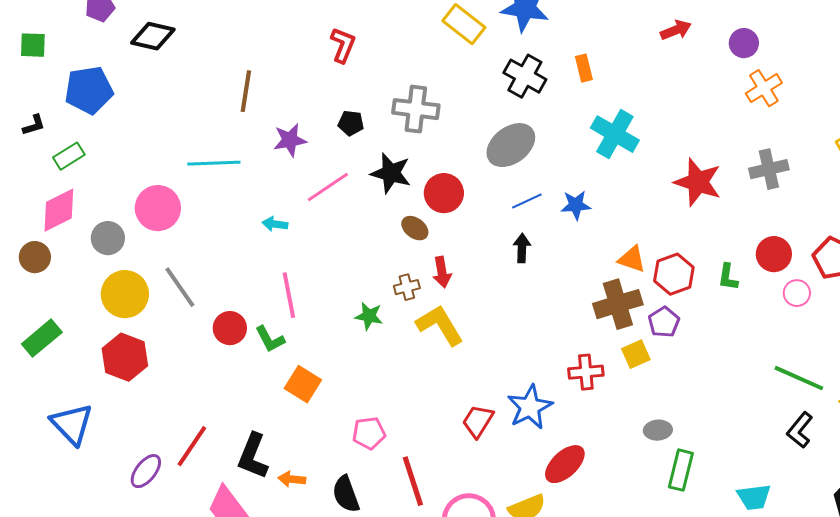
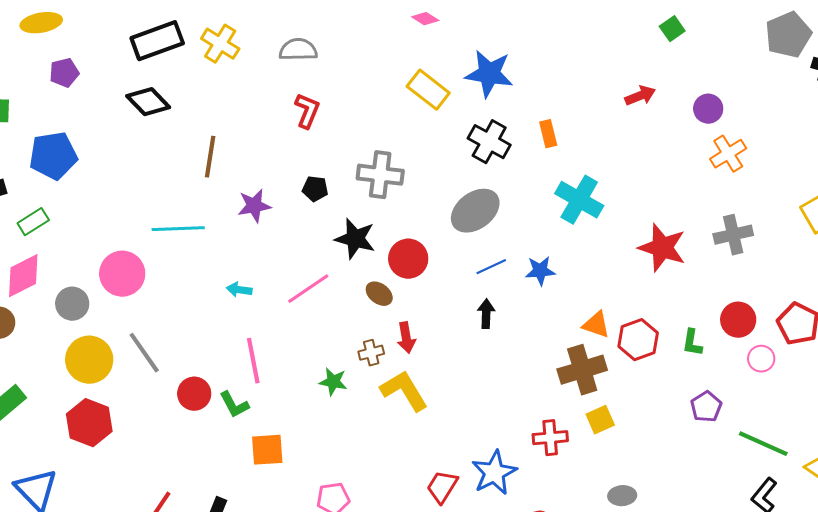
black diamond: (153, 36) -> (148, 102), moved, turned 33
pink line: (328, 187) -> (308, 289), moved
purple pentagon: (664, 322) -> (706, 407), moved
orange square: (303, 384) -> (267, 450), turned -36

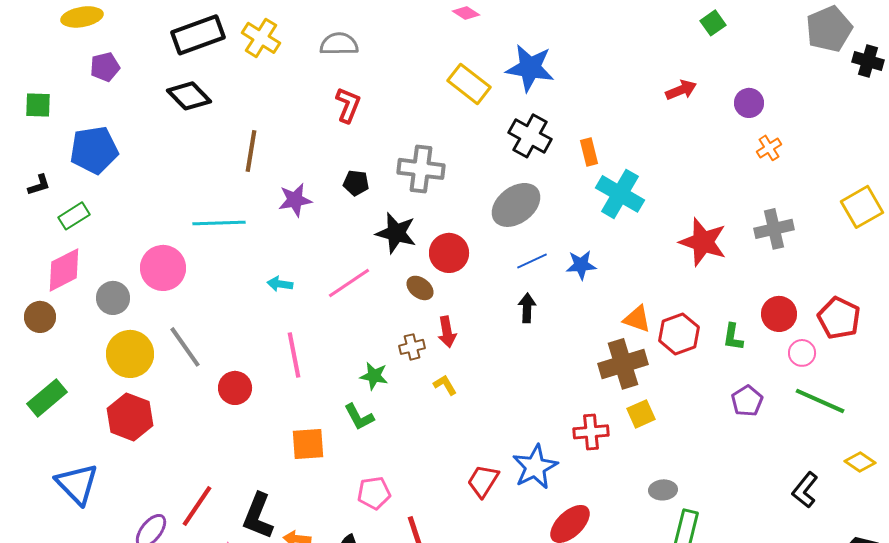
orange rectangle: (548, 134) -> (589, 152), moved
orange cross: (728, 154) -> (769, 148), size x0.7
yellow L-shape: (404, 391) -> (445, 385), size x0.5
green L-shape: (234, 405) -> (359, 417), moved
green line: (763, 444) -> (820, 401), moved

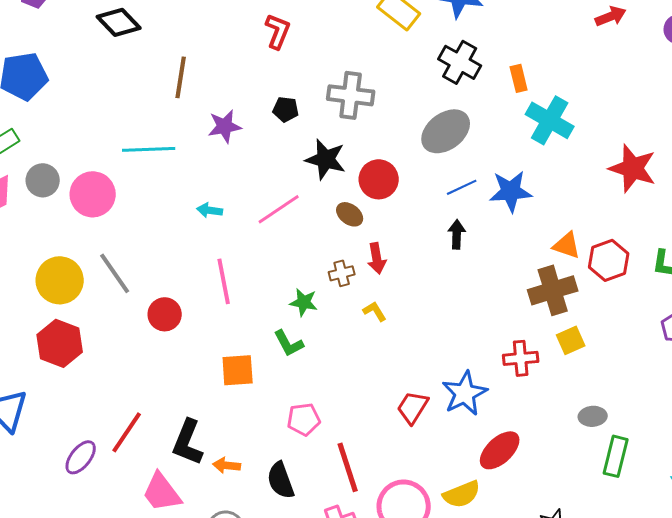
blue star: (581, 265) -> (511, 191), size x1.4
gray circle: (113, 298) -> (43, 180), moved

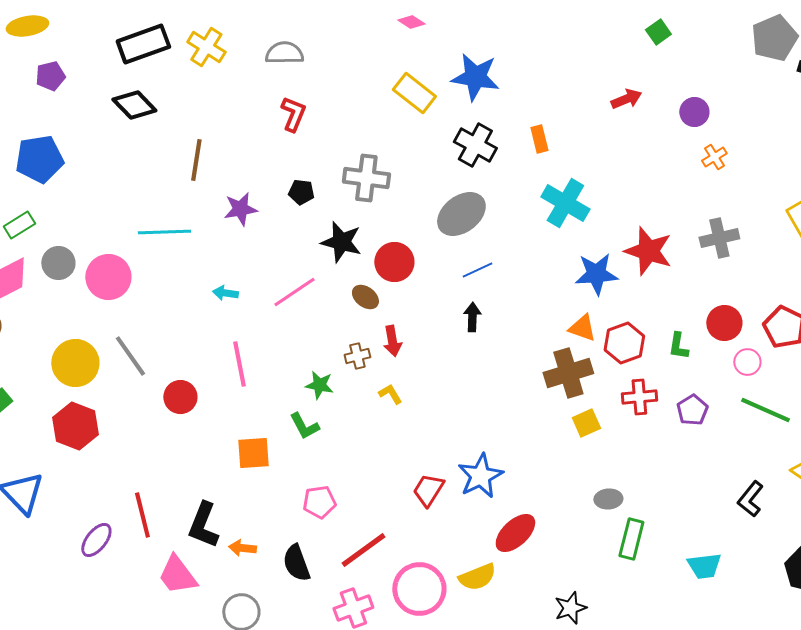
orange rectangle: (519, 78) -> (539, 139), moved
blue star: (511, 191) -> (596, 274), moved
red cross: (521, 358) -> (639, 397), moved
red line: (127, 432) -> (142, 515), turned -48
red line: (348, 467) -> (363, 550), turned 72

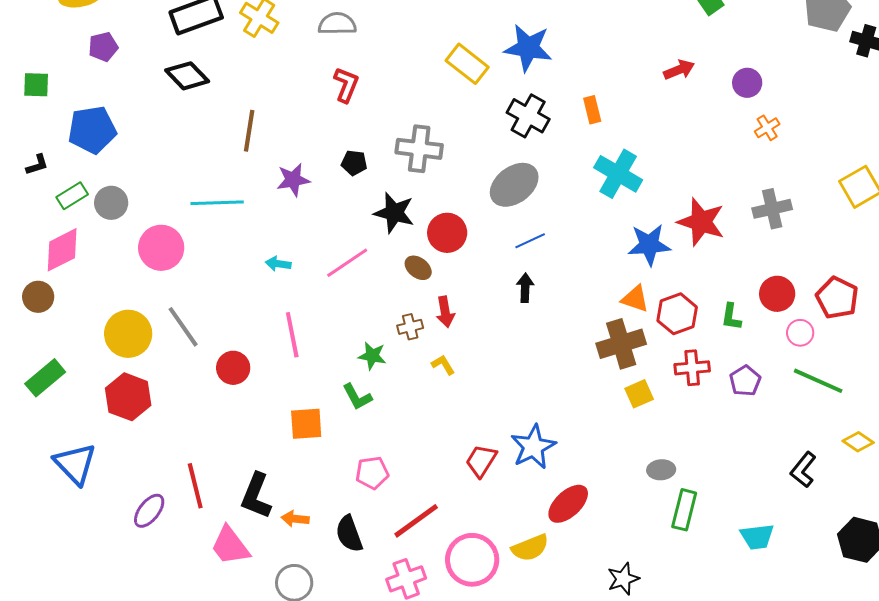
gray circle: (58, 263) -> (111, 203), moved

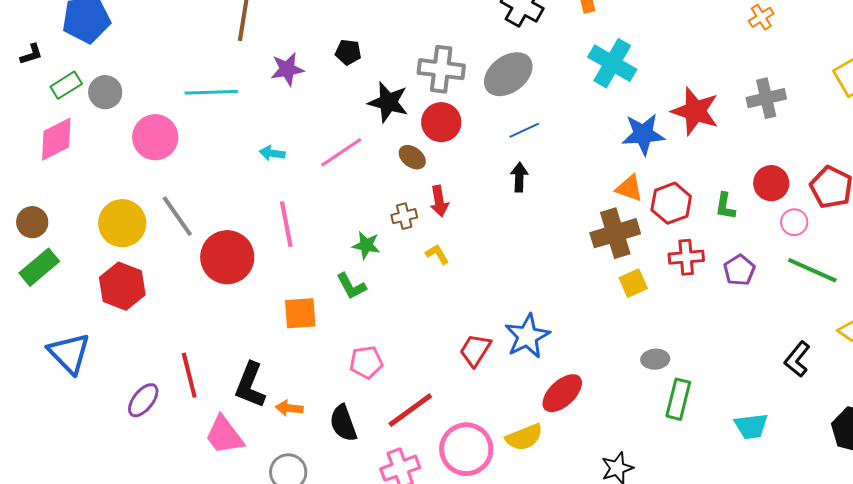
gray cross: (419, 149) -> (441, 69), moved
brown circle: (38, 297) -> (32, 222), moved
red circle: (233, 368) -> (227, 257), size x1.6

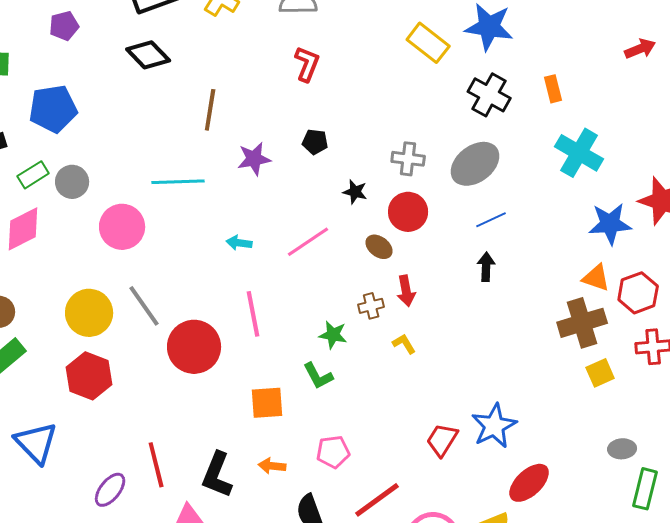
gray cross: (441, 69) -> (408, 159), size x0.7
black star: (388, 102) -> (355, 192), size x0.6
orange arrow: (289, 408) -> (272, 466), moved

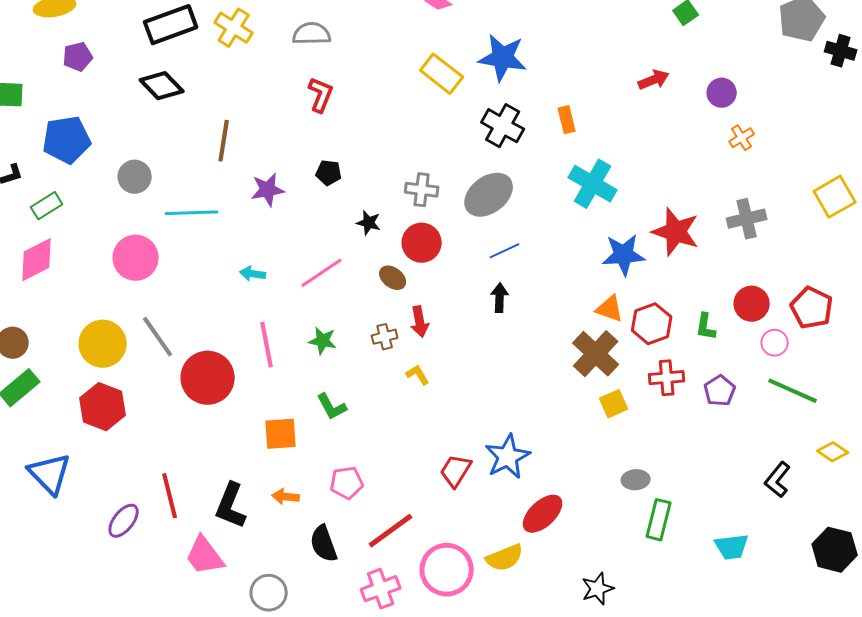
gray circle: (72, 182) -> (135, 177), moved
brown cross: (582, 323) -> (596, 354), turned -30
green star: (333, 335) -> (323, 341), moved

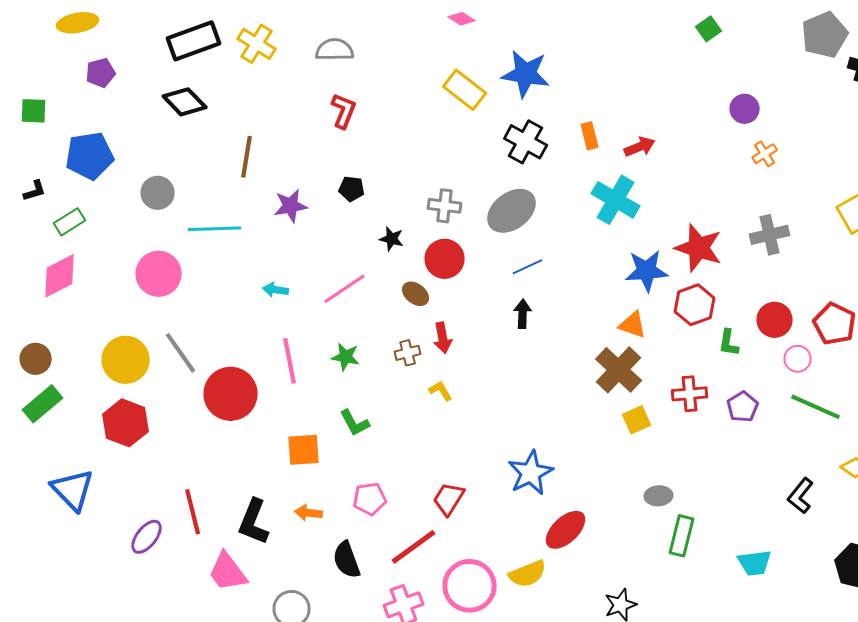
red arrow: (654, 80) -> (640, 147), moved
red hexagon: (652, 324) -> (695, 305), moved
red trapezoid: (456, 471) -> (449, 499), moved

